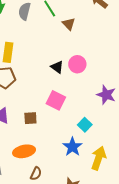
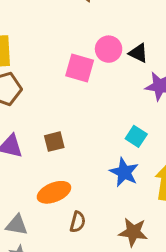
black triangle: (57, 67) -> (138, 53), moved
pink square: (56, 100) -> (80, 68), moved

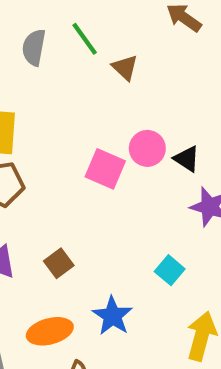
brown square: (54, 142) -> (59, 263), turned -30
blue star: (124, 172) -> (113, 316), moved

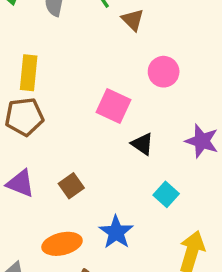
pink circle: (147, 148) -> (164, 72), moved
black triangle: (187, 159) -> (142, 144), moved

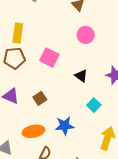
pink circle: (164, 72) -> (86, 35), moved
pink square: (113, 106) -> (49, 57), moved
blue star: (116, 232) -> (65, 126), turned 30

